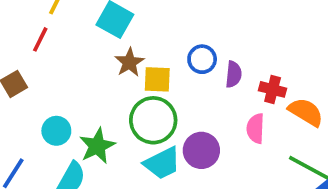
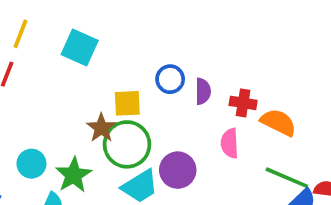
brown star: (129, 62) -> (101, 128), moved

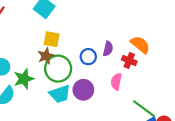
blue circle: (170, 79) -> (88, 57), moved
yellow square: (127, 103) -> (52, 39), moved
orange semicircle: (278, 122) -> (140, 45), moved

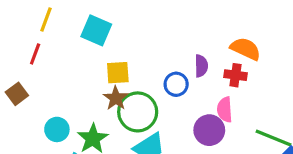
purple circle: (83, 90) -> (209, 130), moved

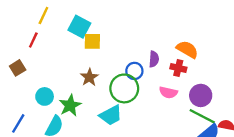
yellow square: (118, 73) -> (92, 41), moved
pink semicircle: (225, 110) -> (168, 92), turned -78
green circle: (138, 112) -> (124, 88), moved
purple circle: (209, 130) -> (201, 95), moved

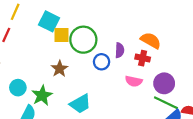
green circle: (124, 88) -> (83, 40), moved

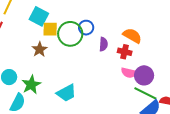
blue circle: (102, 62) -> (86, 28), moved
brown star: (59, 69) -> (40, 49), moved
pink semicircle: (134, 81) -> (129, 73), moved

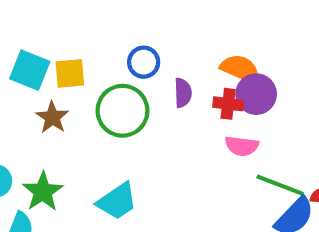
cyan square: (39, 16) -> (30, 70), moved
green circle: (70, 34) -> (122, 111), moved
purple circle: (144, 75) -> (256, 94), moved

